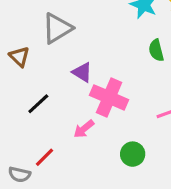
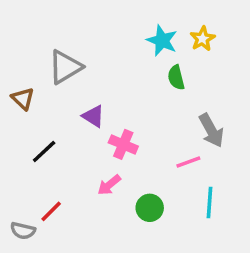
green semicircle: (156, 50) -> (176, 77), moved
pink cross: (109, 97) -> (123, 144), size x0.7
pink arrow: (84, 129) -> (109, 185), moved

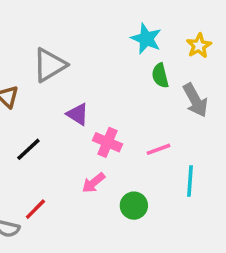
yellow star: (203, 39) -> (199, 46), moved
gray arrow: (211, 130) -> (195, 100), moved
pink line: (188, 162) -> (158, 149), moved
cyan line: (210, 203) -> (190, 181), moved

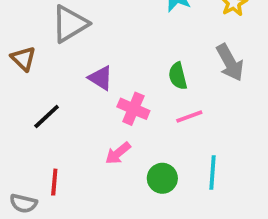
green semicircle: (160, 76) -> (178, 76), moved
cyan line: (190, 181) -> (213, 172), moved
red line: (35, 209) -> (54, 182), turned -40

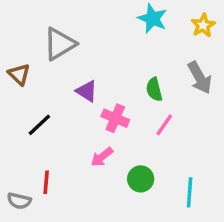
pink line: (189, 117) -> (164, 125), turned -35
cyan line: (213, 172) -> (190, 192), moved

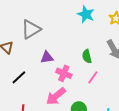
purple triangle: (87, 91) -> (47, 57), turned -40
pink arrow: (102, 157) -> (56, 96), size x1.5

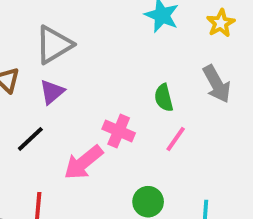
purple triangle: (47, 57) -> (52, 92), moved, turned -32
pink arrow: (56, 96) -> (83, 162), moved

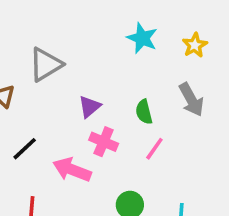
purple triangle: (52, 92) -> (90, 107), moved
pink arrow: (83, 162) -> (72, 170), turned 60

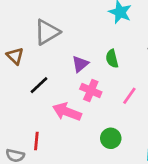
green semicircle: (144, 112) -> (112, 59), moved
black line: (25, 149) -> (39, 85), moved

